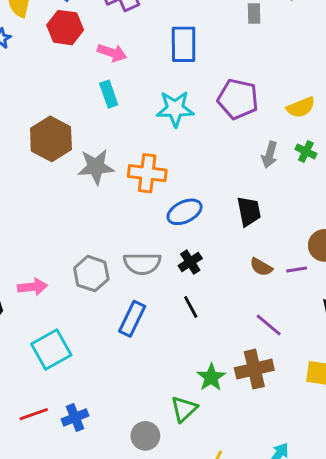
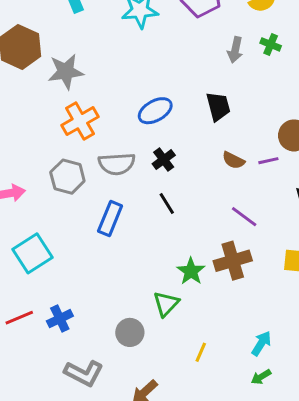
orange cross: (147, 173) -> (80, 121), moved, turned -33

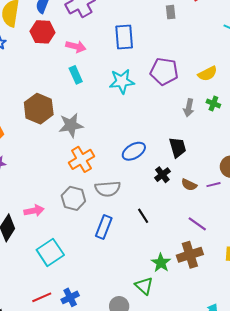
black cross: (164, 160) -> (162, 175), moved
green triangle: (166, 304) -> (144, 286), turned -30

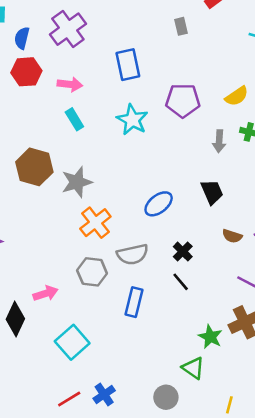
cyan star: (122, 81) -> (132, 120), turned -30
black cross: (162, 175) -> (183, 252), moved

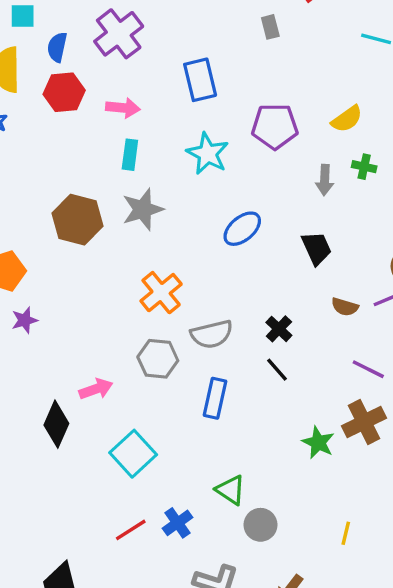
cyan rectangle: (74, 119) -> (130, 155), turned 40
gray star: (77, 182) -> (143, 209), moved
blue ellipse: (159, 204) -> (242, 229), moved
green triangle: (193, 368) -> (231, 490), moved

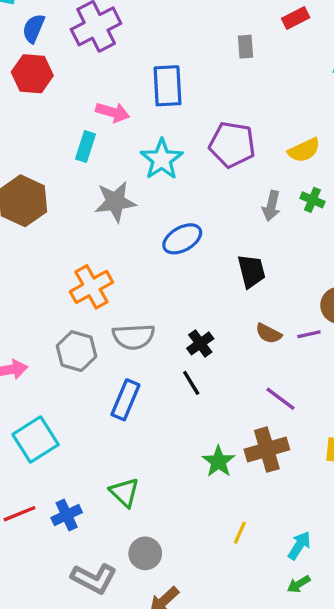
pink arrow: (123, 108) -> (113, 112), moved
gray star: (143, 209) -> (115, 202), moved
gray circle: (260, 525) -> (145, 553), moved
yellow line: (346, 533) -> (240, 533), moved

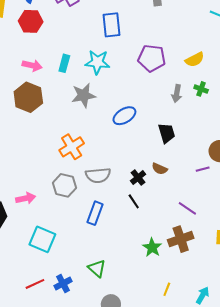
pink arrow: (113, 112) -> (32, 65), moved
cyan star: (162, 159) -> (97, 62), moved, turned -30
brown semicircle: (269, 334) -> (160, 169), moved
cyan square: (36, 440) -> (42, 239), turned -32

